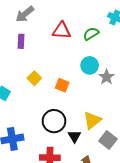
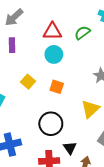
cyan circle: (90, 65) -> (54, 54), moved
yellow triangle: (92, 120) -> (90, 109), moved
black triangle: (74, 136) -> (70, 148), moved

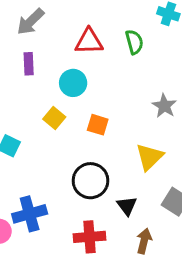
green semicircle: (82, 33) -> (134, 42), turned 112
cyan circle: (54, 54) -> (73, 83), moved
black triangle: (70, 148) -> (127, 206), moved

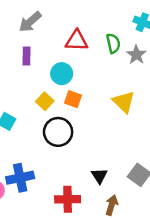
gray star: (164, 106) -> (136, 55), moved
orange square: (98, 125) -> (73, 99), moved
yellow triangle: (149, 157) -> (124, 102), moved, turned -35
black circle: (91, 181) -> (58, 132), moved

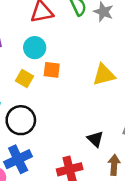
yellow triangle: (124, 102) -> (104, 75), moved, turned -45
black circle: (58, 132) -> (21, 120), moved

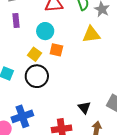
yellow triangle: (104, 75) -> (91, 34), moved
black circle: (21, 120) -> (37, 76), moved

